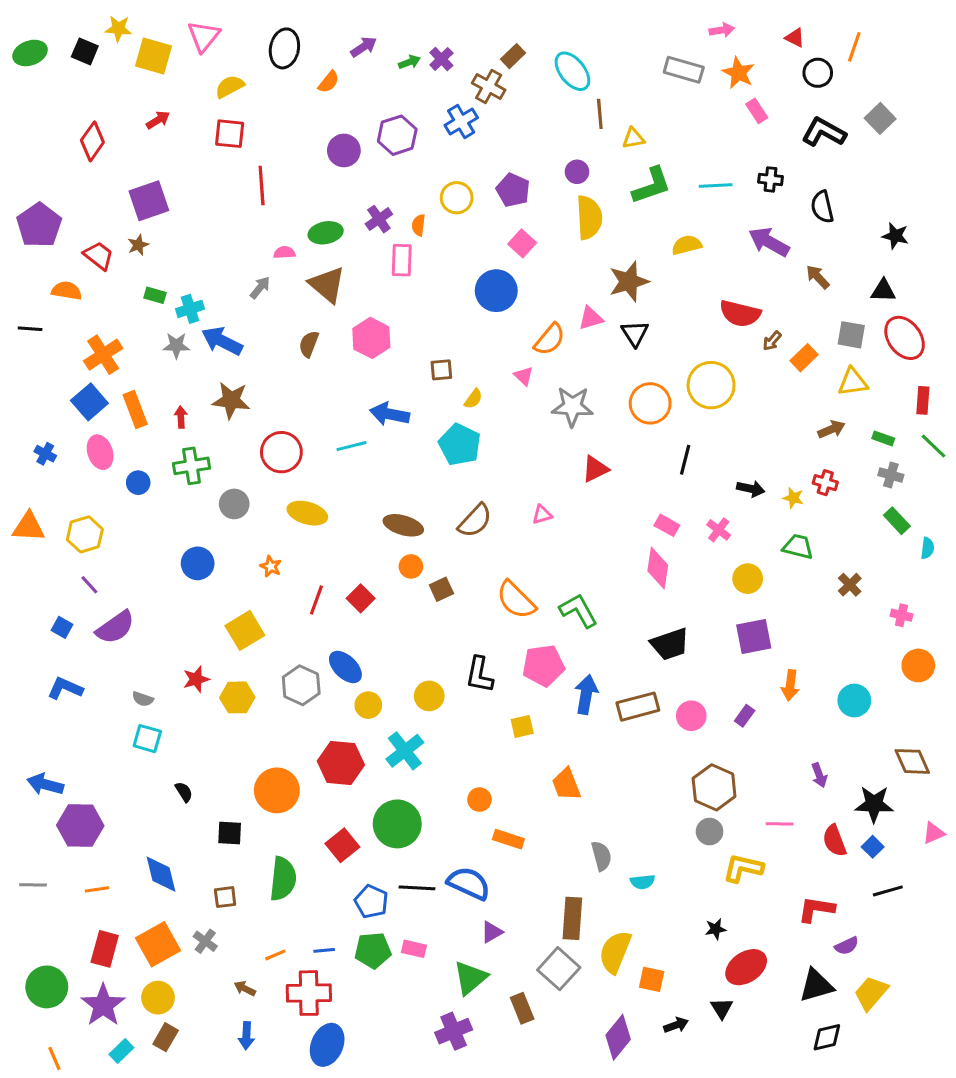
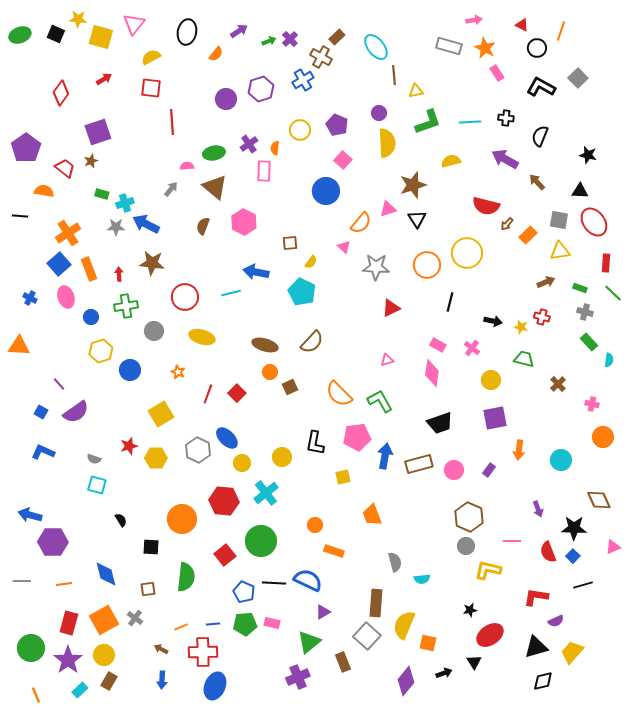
black semicircle: (822, 207) -> (540, 136), turned 35
pink triangle: (542, 515) -> (387, 360), moved
yellow hexagon: (85, 534) -> (101, 351), moved

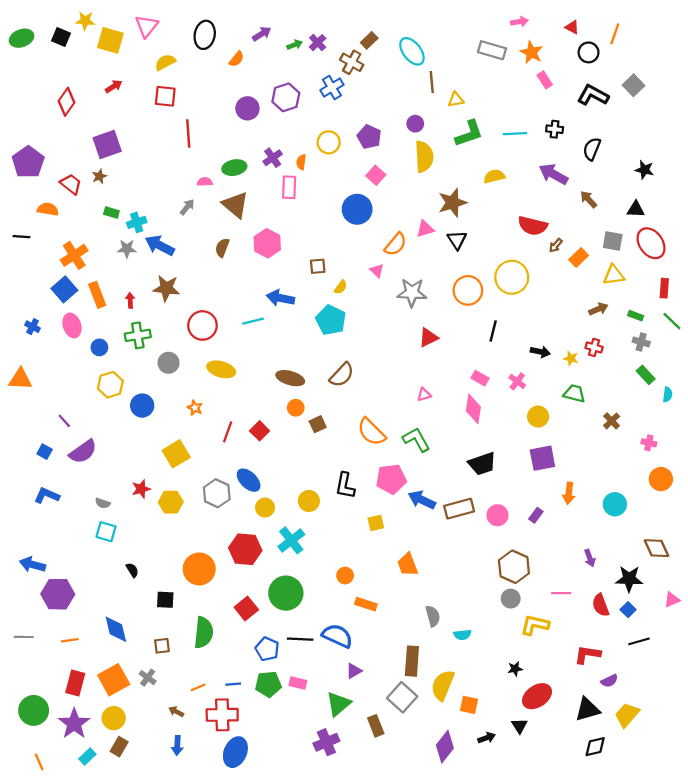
blue arrow: (385, 456) -> (422, 500), turned -75

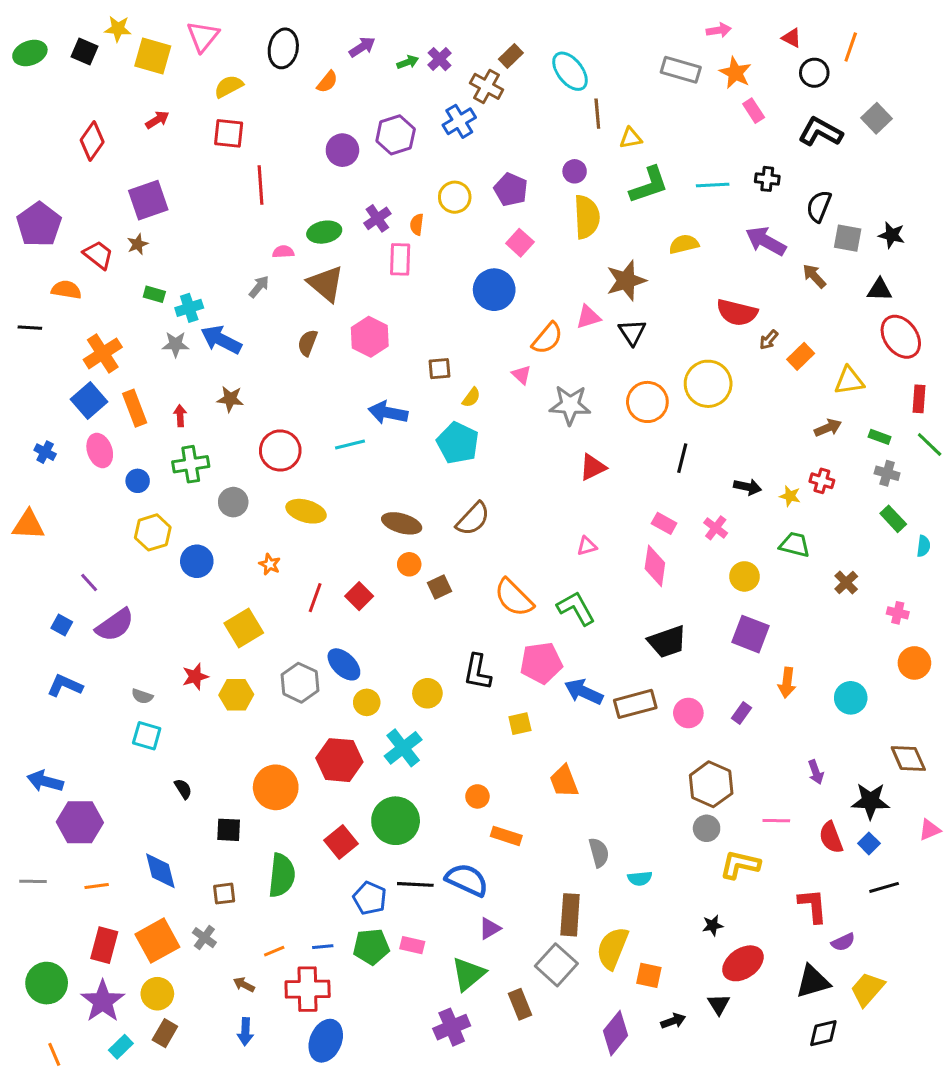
gray square: (613, 241) -> (848, 238), moved
brown star: (166, 288) -> (230, 399), size x0.7
purple square: (542, 458) -> (751, 634), turned 32
red L-shape: (587, 654) -> (813, 906), turned 76

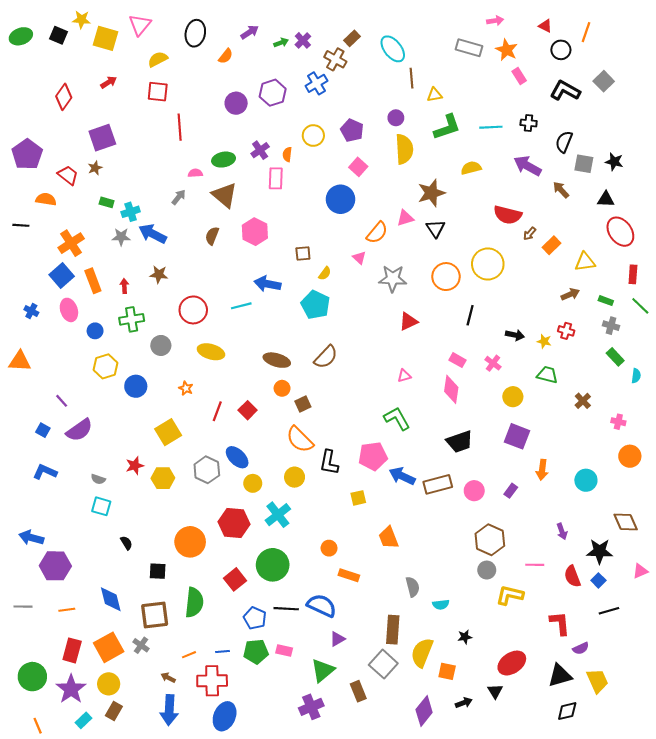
orange semicircle: (514, 598) -> (300, 439), moved
brown square: (224, 894) -> (155, 615), size x1.8
black star: (713, 925) -> (465, 637), moved
yellow trapezoid: (867, 989) -> (597, 681), turned 115
blue arrow: (245, 1032) -> (169, 710), size x1.6

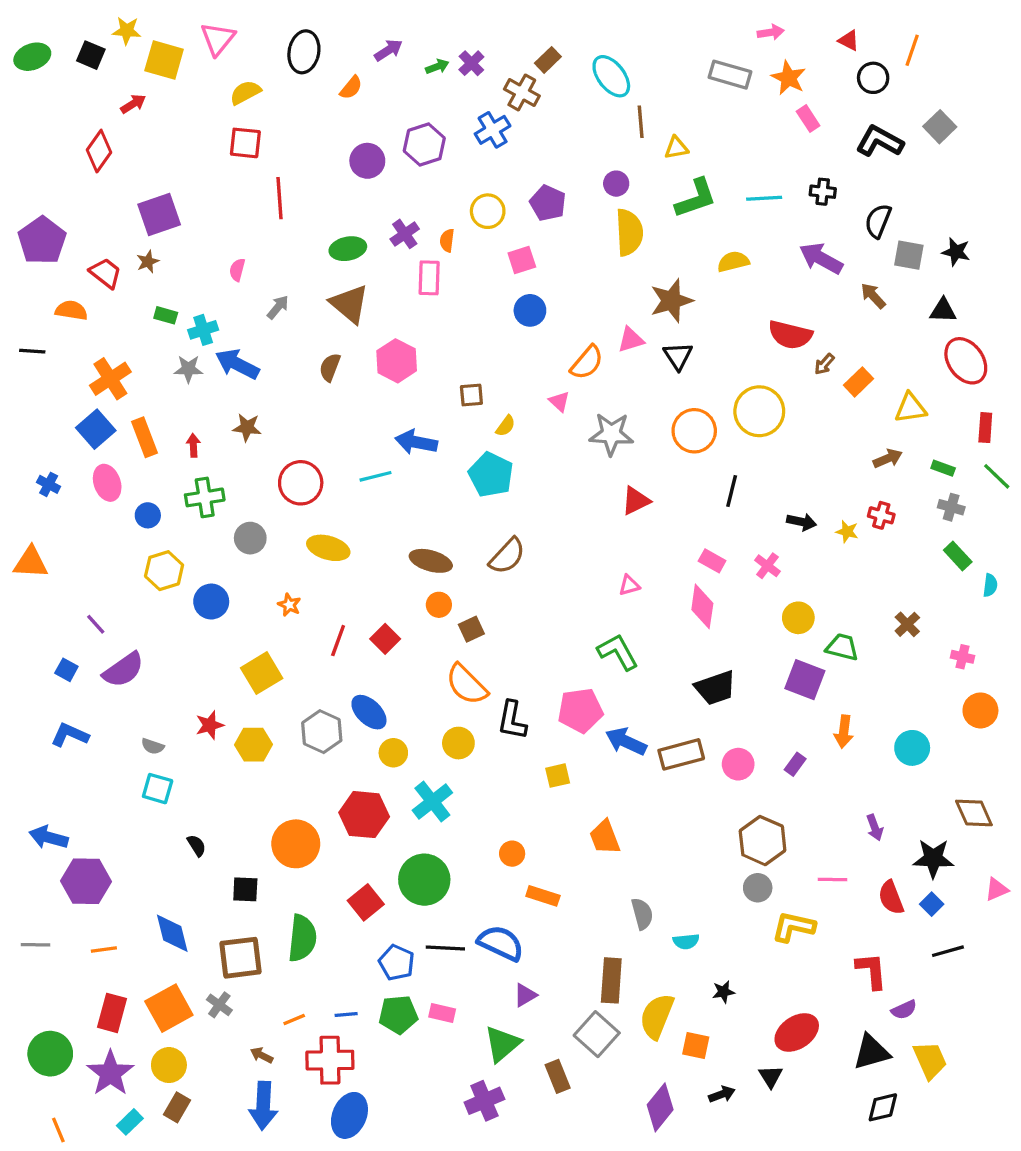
red arrow: (109, 82) -> (133, 104), moved
pink square: (358, 167) -> (522, 260), moved, turned 30
pink semicircle: (195, 173) -> (237, 270), moved, turned -72
blue circle: (341, 199) -> (530, 310), size x0.7
green trapezoid: (547, 375) -> (842, 647), moved

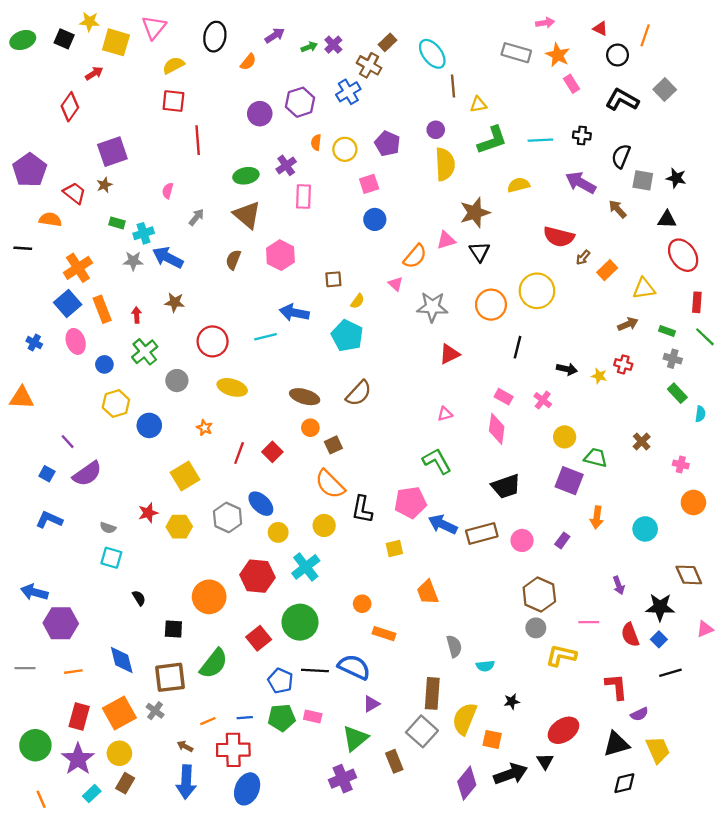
orange semicircle: (447, 240) -> (316, 142), moved
green cross: (205, 497) -> (145, 352), turned -30
green semicircle: (302, 938) -> (214, 664), turned 32
black arrow: (722, 1094) -> (511, 774), size x1.8

